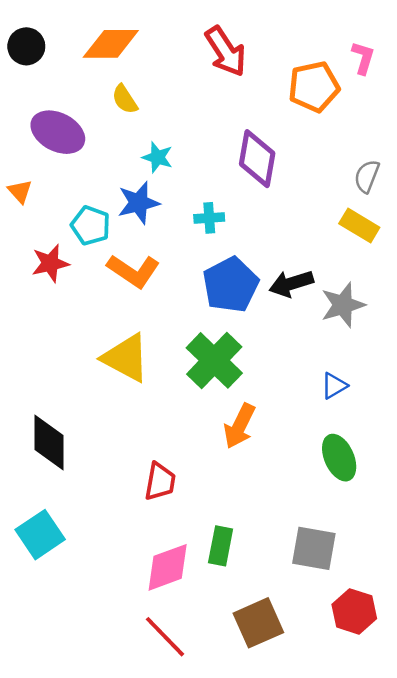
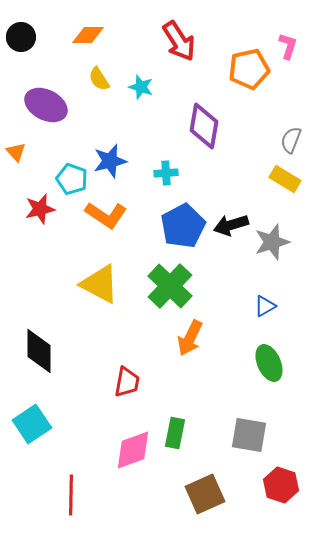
orange diamond: (111, 44) -> (88, 35), size x0.7
cyan star: (157, 157) -> (141, 87), moved
red line: (165, 637) -> (71, 495), moved, turned 45

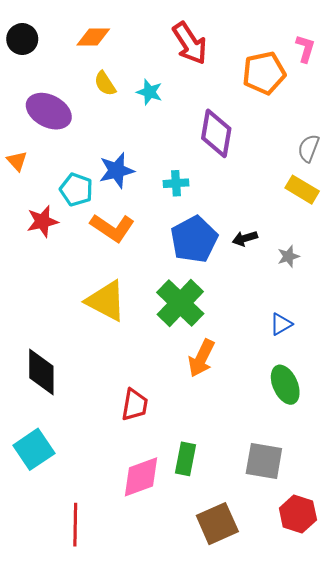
black arrow: (231, 225) -> (245, 238), size x0.7
gray star: (272, 242) -> (288, 256), size x0.6

